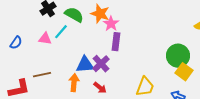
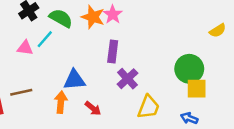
pink star: (111, 24) -> (113, 14), moved
purple cross: (101, 64) -> (128, 79), moved
yellow square: (184, 72) -> (197, 89), turned -36

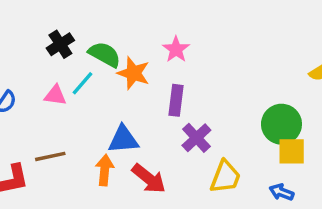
orange star: (93, 17) -> (134, 73), moved
red arrow: (93, 108) -> (149, 179), size x1.5

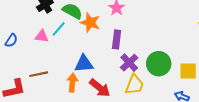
green circle: (281, 124) -> (159, 64), moved
yellow trapezoid: (225, 177) -> (134, 85), moved

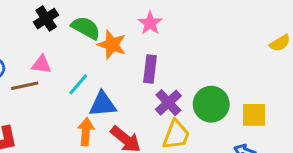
cyan line: (59, 29) -> (78, 84), moved
brown line: (39, 74) -> (25, 86), moved

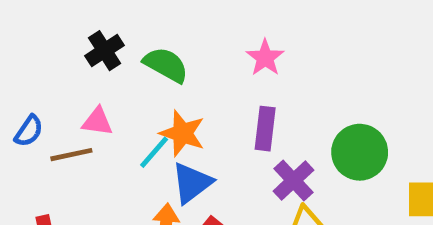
orange star: (112, 45) -> (182, 133), moved
blue triangle: (103, 104) -> (192, 183), turned -32
green circle: (211, 104) -> (360, 152), moved

